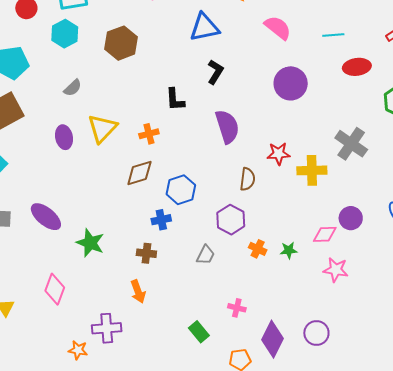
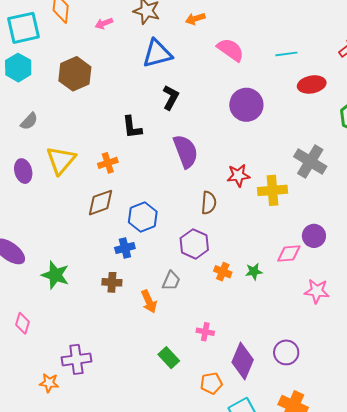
pink star: (336, 270) -> (317, 291), moved
pink diamond: (55, 289) -> (22, 323), size x0.7
orange arrow: (138, 292) -> (149, 301), moved

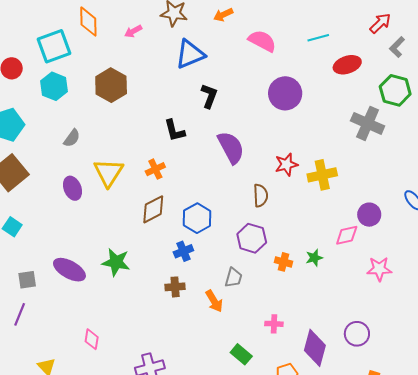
gray cross: (310, 162) -> (368, 123), moved
green star: (55, 275) -> (116, 262), moved

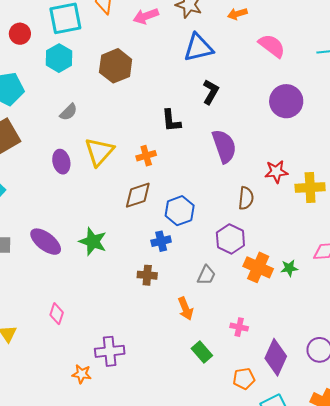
pink arrow: (133, 31) -> (146, 16), size x1.4
orange cross: (283, 262) -> (258, 267), size x1.6
orange arrow: (214, 301) -> (186, 309), moved

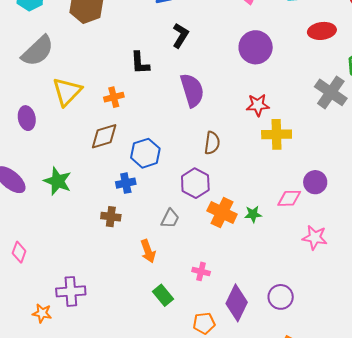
gray semicircle: (69, 112) -> (38, 51), size x1.8
purple ellipse: (61, 162) -> (27, 118), moved
red star: (276, 172) -> (258, 105), moved

